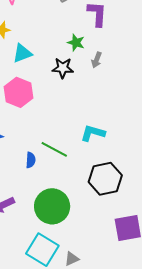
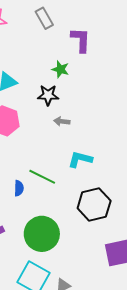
gray arrow: (97, 60) -> (62, 121), moved, turned 77

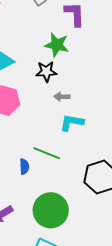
green star: (60, 69) -> (57, 45), size x1.4
cyan L-shape: (80, 159) -> (72, 123), moved

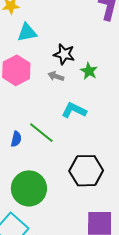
green star: (57, 45) -> (89, 71), moved, size x0.7
gray arrow: (62, 97) -> (56, 76), moved

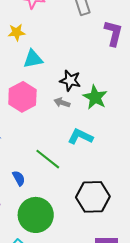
green star: (89, 71) -> (95, 97), size x1.4
blue semicircle: (16, 139) -> (19, 178), moved, turned -42

